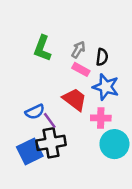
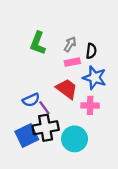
pink rectangle: (81, 69) -> (72, 62), turned -40
cyan circle: (114, 144) -> (75, 139), moved

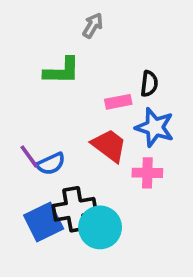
green L-shape: (38, 43) -> (62, 71), turned -110
gray arrow: (70, 44) -> (93, 25), moved
purple line: (44, 108) -> (29, 156), moved
cyan circle: (75, 139) -> (100, 227), moved

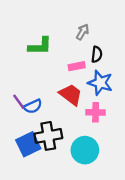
gray arrow: (93, 25) -> (83, 32), moved
cyan circle: (100, 227) -> (85, 150), moved

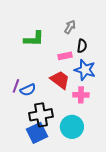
purple line: (19, 102) -> (16, 86), turned 56
blue square: (28, 144) -> (37, 133), moved

